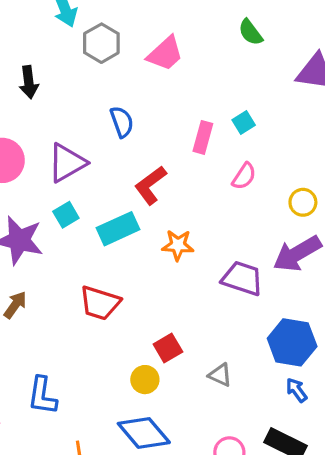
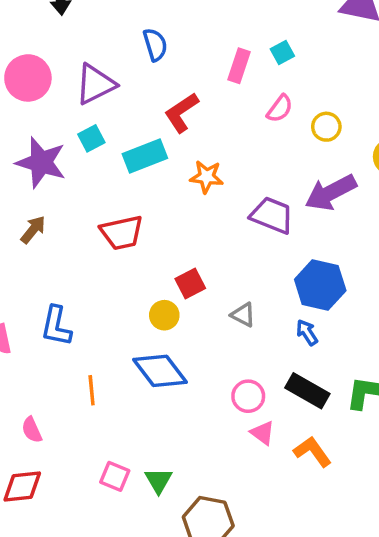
yellow circle: (303, 202) -> (326, 127), moved
red trapezoid: (100, 303) -> (122, 233), turned -33
blue arrow: (296, 390) -> (307, 332), moved

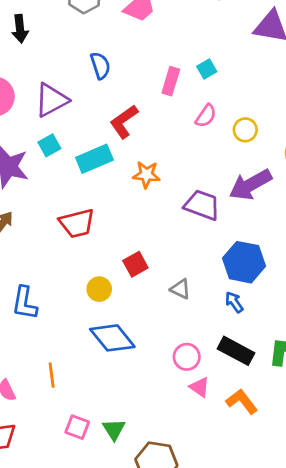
yellow circle: (164, 315) -> (99, 289), moved
orange line: (92, 390) -> (52, 375), moved

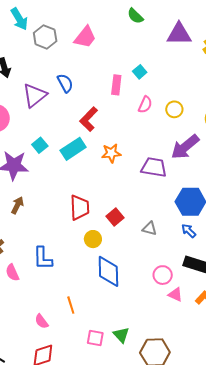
purple triangle: (51, 100) -> (35, 95), moved
red trapezoid: (77, 223) -> (80, 208), moved, turned -68
blue diamond: (112, 338) -> (108, 271), turned 48

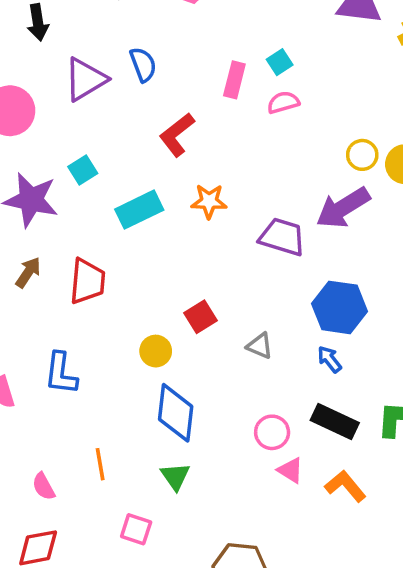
pink semicircle: (145, 105) -> (283, 102), moved, turned -138
yellow circle: (174, 109) -> (362, 155), moved
cyan rectangle: (73, 149) -> (139, 210), moved
red trapezoid: (80, 208) -> (87, 281), moved
green triangle: (121, 335) -> (175, 476), moved

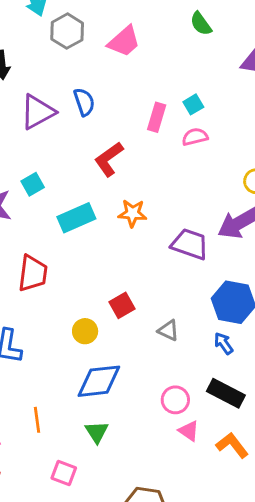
blue diamond: (176, 413) -> (99, 381), turned 75

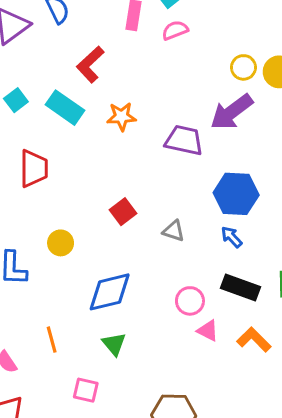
cyan rectangle: (76, 218) -> (65, 108), moved, turned 66
red trapezoid: (33, 273) -> (34, 169), moved
yellow circle: (85, 331) -> (61, 243), moved

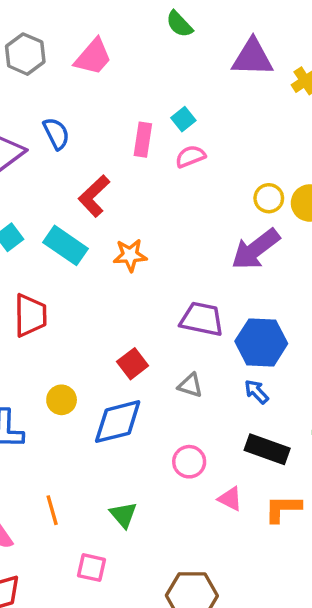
purple trapezoid: (184, 140) -> (202, 319), moved
blue diamond: (110, 292) -> (118, 422), moved
pink circle: (190, 301) -> (189, 462), moved
orange L-shape: (254, 340) -> (283, 509), turned -44

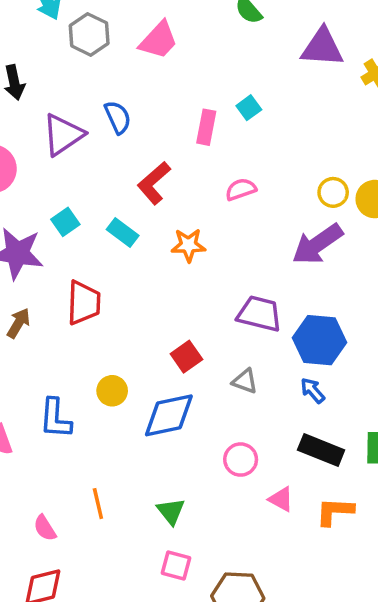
pink semicircle: (190, 156) -> (241, 189), moved
cyan rectangle: (66, 245) -> (123, 232), size x0.7
pink square: (92, 568) -> (176, 565), moved

